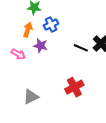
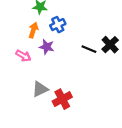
red cross: (74, 87) -> (62, 99), moved
gray triangle: (31, 97) -> (40, 89), moved

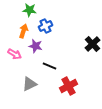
black line: (89, 49) -> (49, 66), moved
red cross: (62, 99) -> (68, 86), moved

